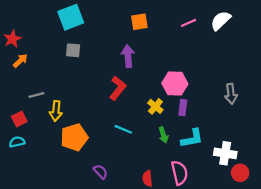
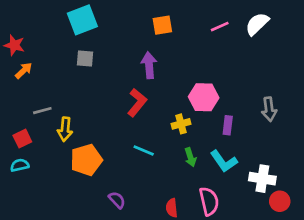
red star: (12, 39) -> (14, 45), turned -30
yellow cross: (155, 106) -> (181, 124), turned 35
purple rectangle: (183, 108) -> (228, 125), moved
cyan L-shape: (192, 138) -> (224, 161), turned 65

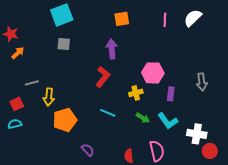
pink line: (220, 27) -> (165, 20), turned -64
green arrow: (190, 157) -> (143, 118), turned -40

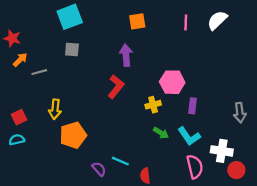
gray arrow: (202, 82) -> (240, 113), moved
gray line: (32, 83) -> (39, 72), moved
cyan line: (108, 113) -> (120, 161), moved
pink semicircle: (157, 151) -> (195, 167), moved

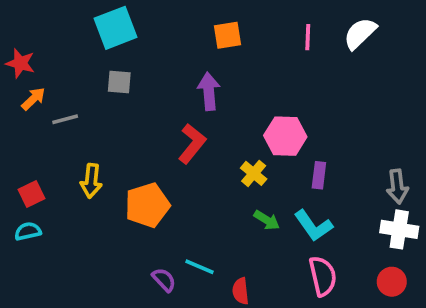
yellow cross: (153, 105) -> (254, 173), turned -35
orange pentagon: (73, 135) -> (147, 205), moved
white cross: (222, 151) -> (399, 229), moved

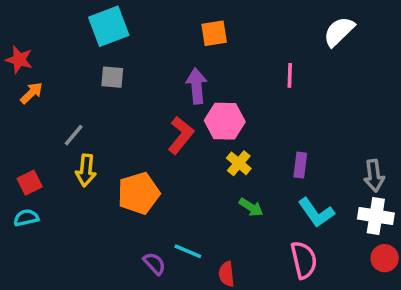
pink line: (308, 37) -> (290, 75), moved
gray line: (65, 119) -> (74, 135), moved, turned -35
pink hexagon: (285, 136) -> (225, 121), moved
cyan L-shape: (313, 226) -> (316, 212), moved
red circle: (392, 282) -> (385, 258), moved

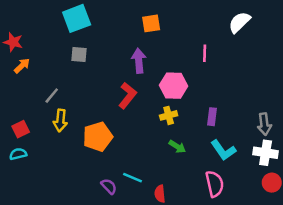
pink hexagon: (225, 121) -> (174, 86), moved
yellow cross: (239, 163) -> (169, 115), turned 35

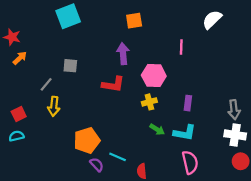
gray square: (79, 55) -> (70, 66), moved
red L-shape: (128, 96) -> (113, 84), turned 60
orange pentagon: (98, 137) -> (87, 140), moved
cyan L-shape: (223, 150) -> (185, 133), moved, turned -45

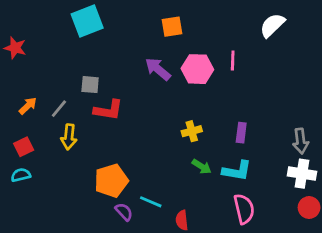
purple arrow: (123, 54) -> (158, 69), turned -45
orange arrow: (20, 58) -> (28, 106), moved
pink hexagon: (154, 76) -> (197, 69), moved
red L-shape: (113, 84) -> (108, 110), moved

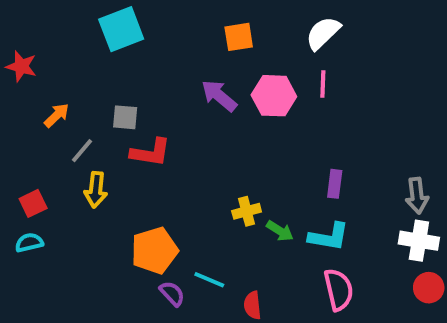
white semicircle: (272, 25) -> (323, 33), moved
orange arrow: (28, 106) -> (57, 115), moved
yellow cross: (192, 131) -> (247, 211), moved

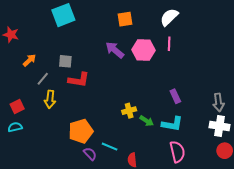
purple rectangle: (335, 184) -> (175, 96), turned -32

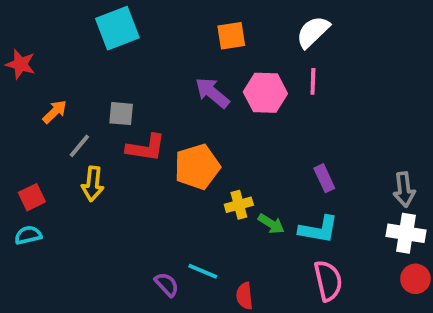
orange pentagon: (81, 131) -> (197, 167), moved

